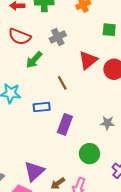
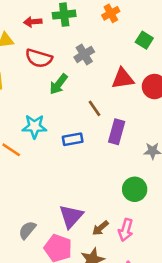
green square: (109, 30) -> (144, 40), turned 32
red triangle: (88, 60) -> (123, 79), turned 36
purple rectangle: (65, 124) -> (117, 132), moved

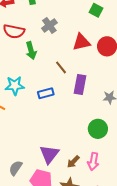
green arrow: (59, 84) -> (31, 51), turned -48

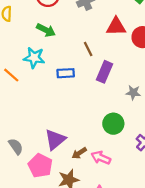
green arrow: (31, 51) -> (46, 30), moved, turned -60
pink arrow: (93, 162) -> (101, 158), turned 90
gray semicircle: (16, 168) -> (16, 146), turned 98

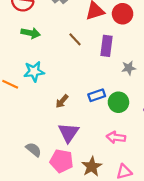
cyan star: (34, 58) -> (34, 71), moved
purple rectangle: (105, 72) -> (106, 46), moved
blue rectangle: (66, 73) -> (97, 95), moved
brown arrow: (79, 153) -> (62, 101), moved

